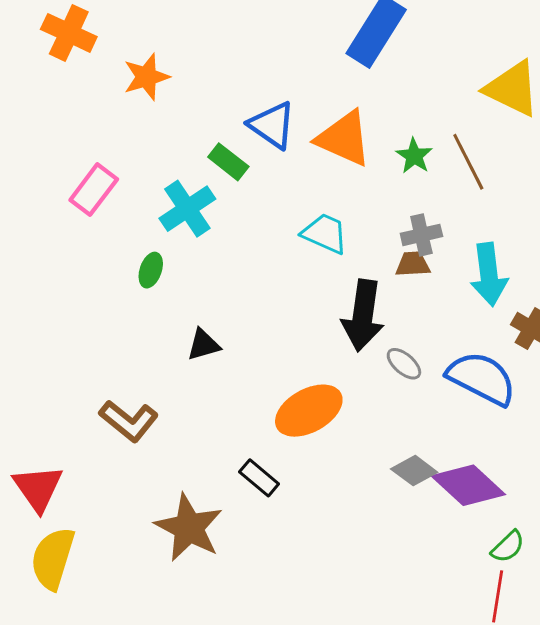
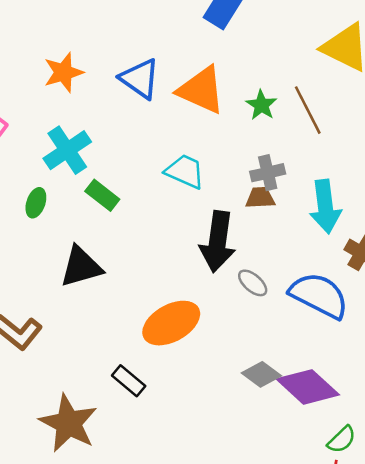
orange star: (146, 77) -> (63, 72), moved
green rectangle: (228, 162) -> (102, 195), moved
black triangle: (203, 345) -> (81, 267), size x1.5

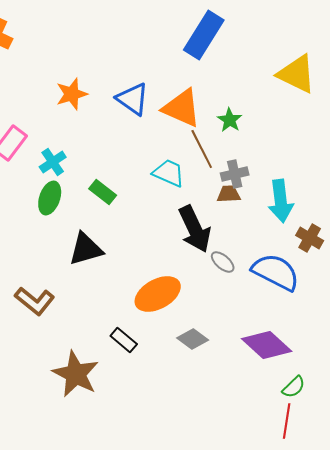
brown line: (308, 110) -> (202, 149), moved
cyan cross: (67, 150) -> (53, 162), moved, size x0.7
green ellipse: (36, 203) -> (50, 198), size x1.4
black arrow: (218, 242) -> (195, 229), turned -33
gray diamond: (261, 374) -> (193, 339), moved

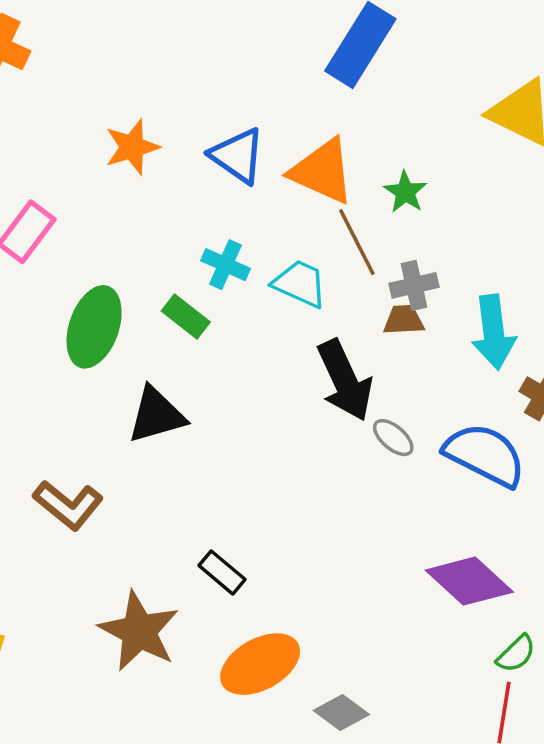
cyan cross: (53, 162) -> (225, 265), moved, turned -32
green ellipse: (50, 198) -> (94, 327), size x1.4
orange ellipse: (158, 294) -> (260, 664), moved
gray diamond: (193, 339) -> (341, 713), moved

